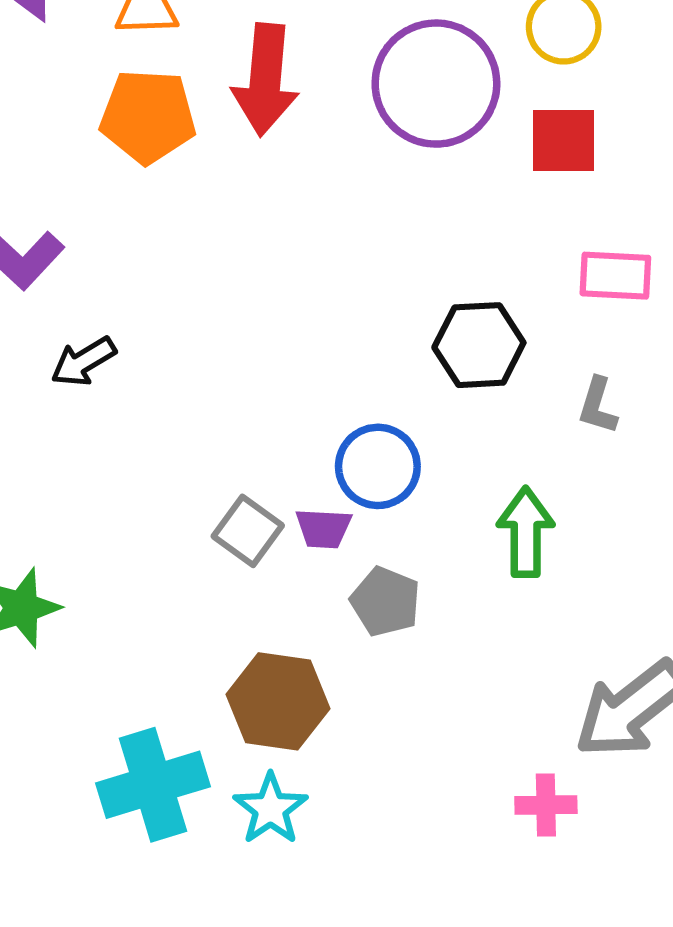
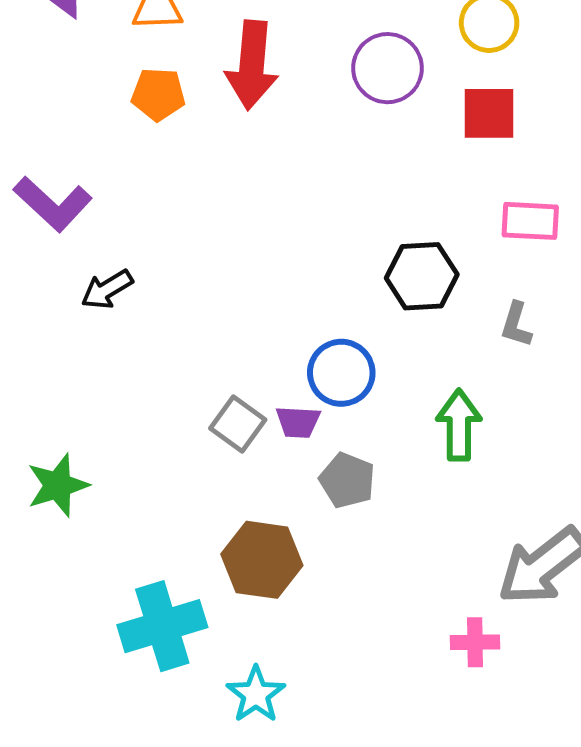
purple circle: (436, 84) -> (388, 68), size x0.7
orange pentagon: (148, 116) -> (158, 94), size x0.7
cyan star: (270, 809) -> (256, 695), moved

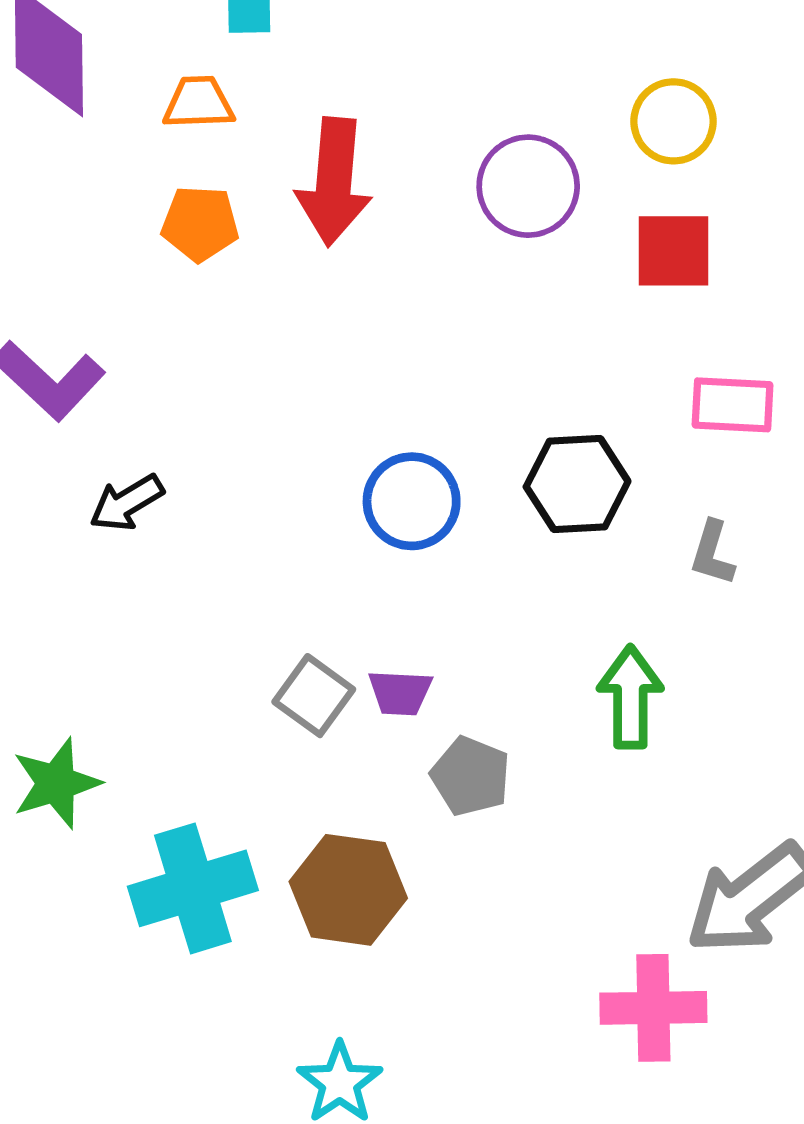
blue circle: (341, 373) -> (412, 501), moved
cyan cross: (162, 626) -> (193, 888), moved
pink cross: (475, 642) -> (653, 1008), size x1.5

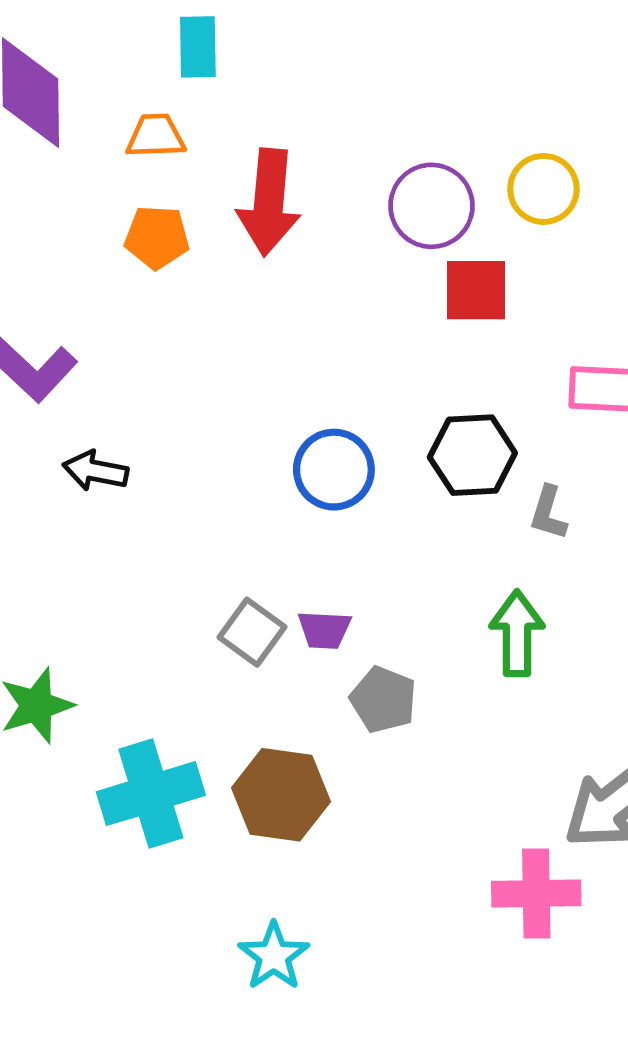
yellow circle: (674, 121) -> (543, 189), moved
red square: (674, 251) -> (476, 290), moved
black arrow: (127, 503) -> (95, 471), turned 42
gray L-shape: (712, 553) -> (548, 513), moved

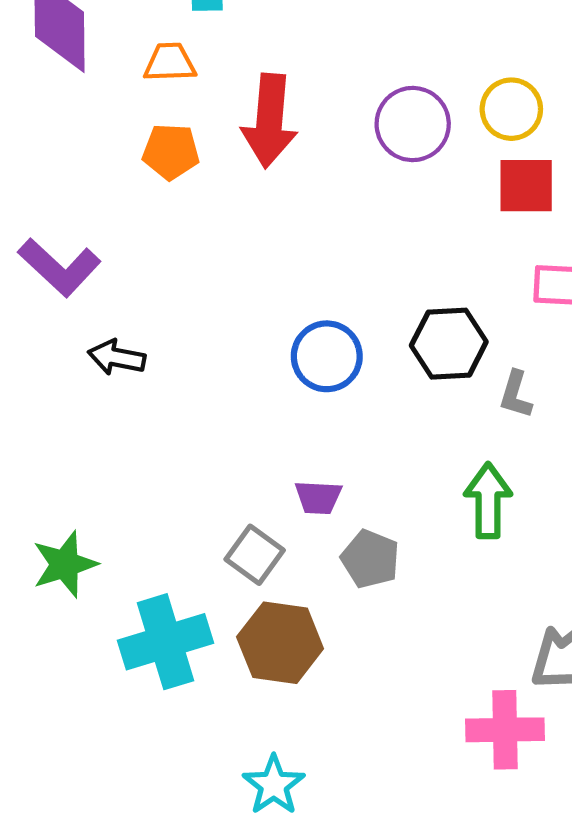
red square: (476, 290) -> (526, 186), moved
gray square: (252, 632) -> (255, 555), moved

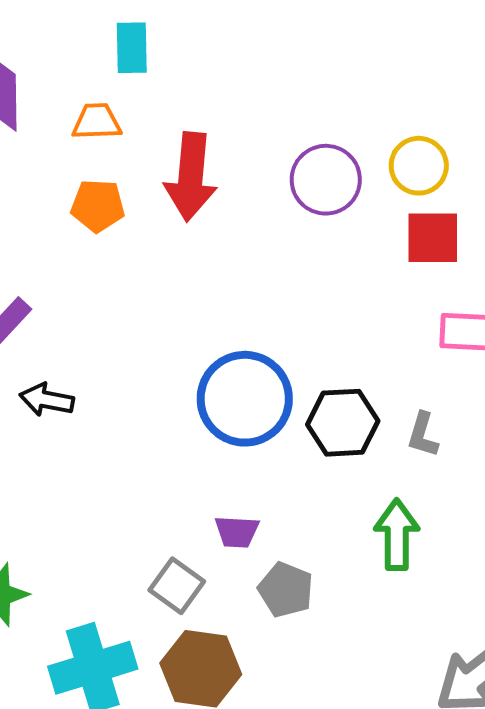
black hexagon: (449, 344) -> (343, 423), moved
blue circle: (327, 356) -> (245, 399), size x1.4

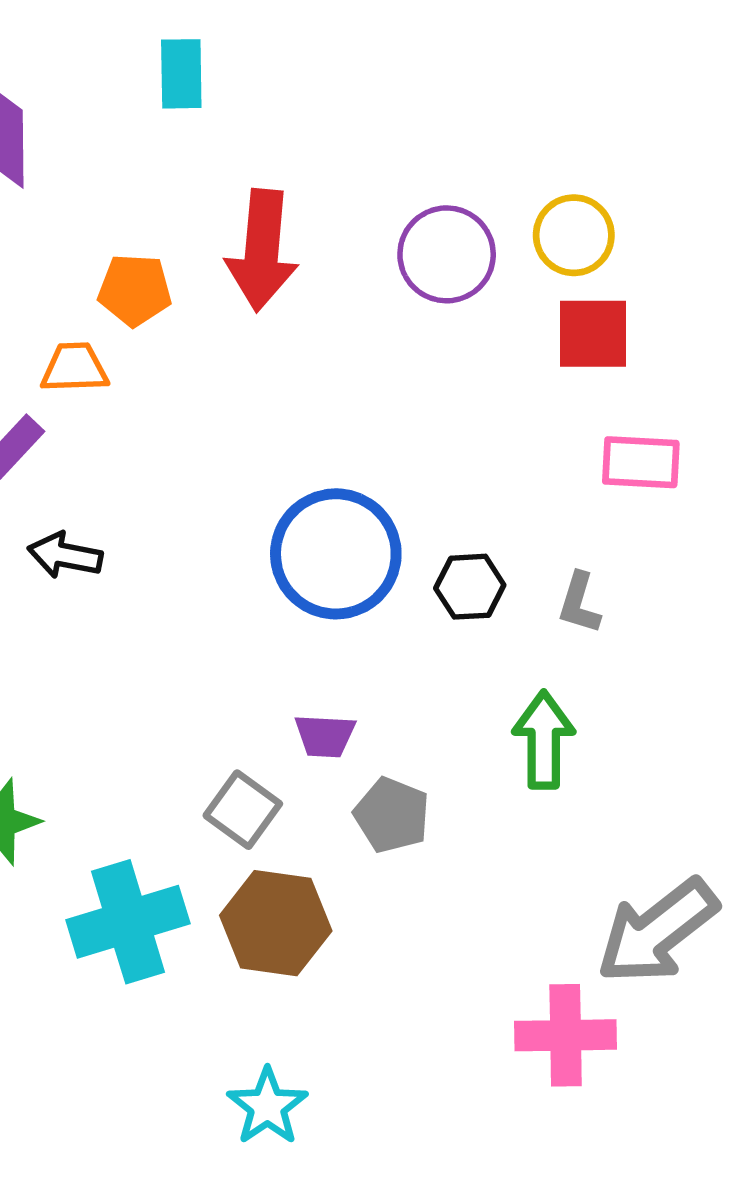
orange trapezoid: (97, 122) -> (75, 368), moved
black hexagon: (343, 423) -> (470, 587), size x0.7

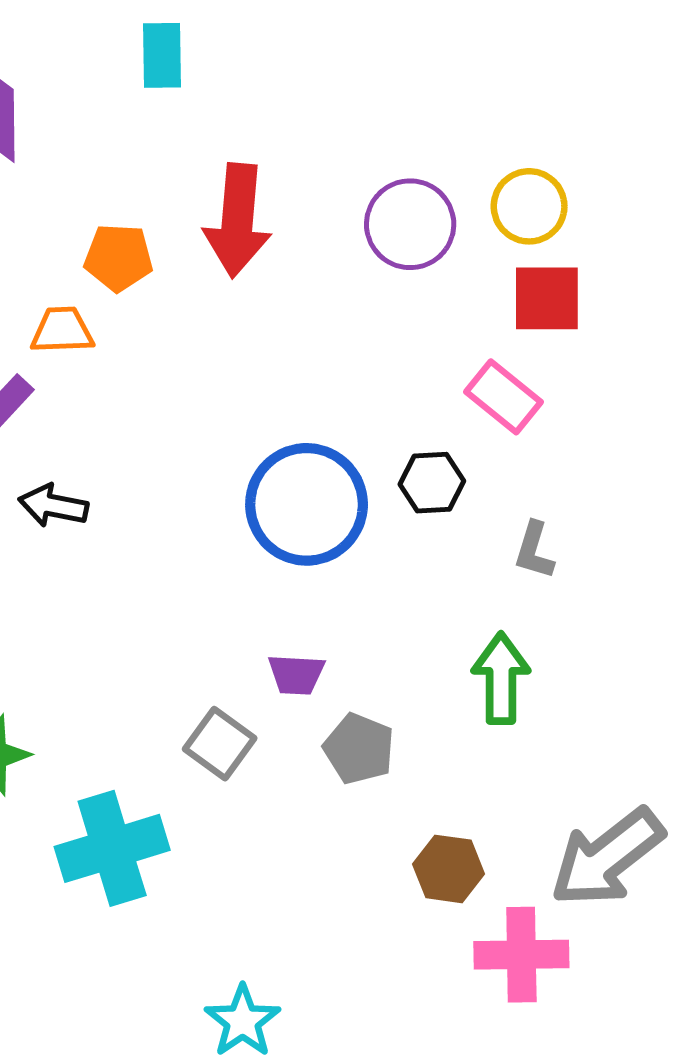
pink rectangle: (641, 462) -> (503, 397), moved, turned 36
black hexagon: (470, 587) -> (432, 483), moved
brown hexagon: (276, 923) -> (448, 869), moved, size x0.7

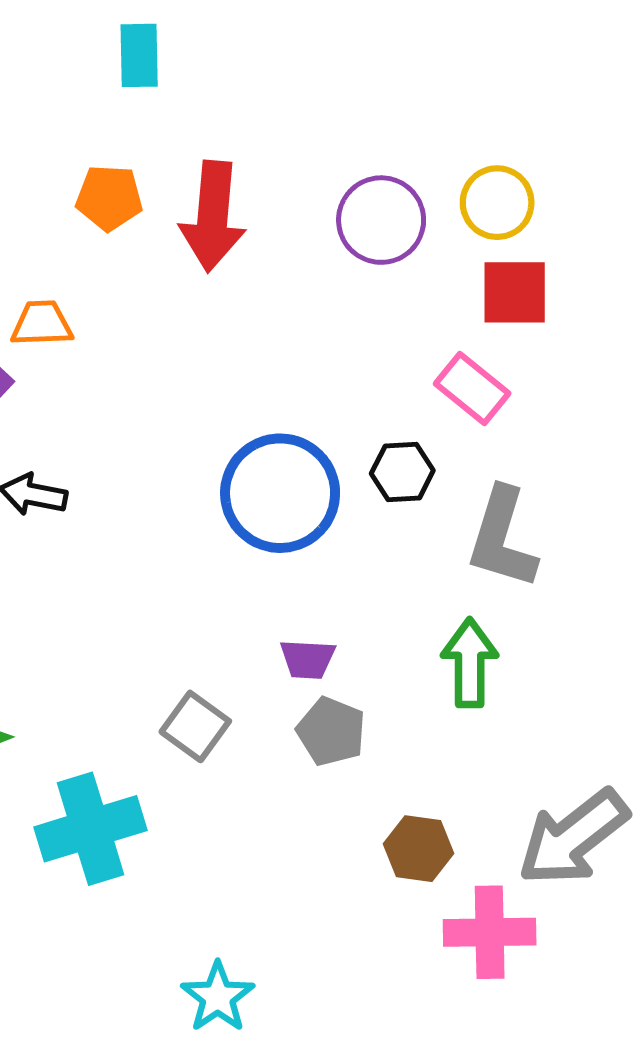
orange pentagon: (118, 258) -> (109, 198), moved
gray L-shape: (534, 550) -> (502, 538), size x1.8
purple trapezoid: (296, 674) -> (308, 659), moved

